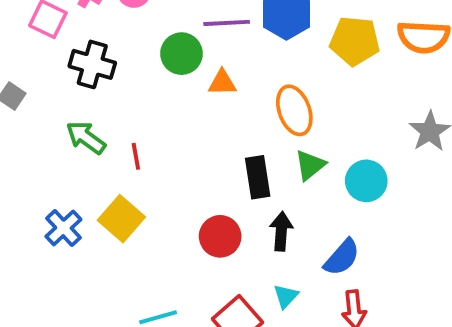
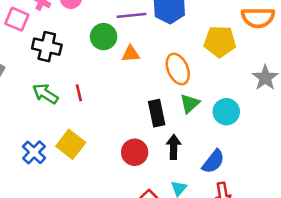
yellow pentagon: (355, 41) -> (220, 42), moved
red line: (136, 156) -> (79, 93), moved

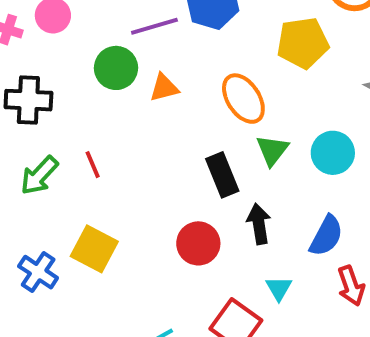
green arrow: (45, 94) -> (39, 175), turned -70

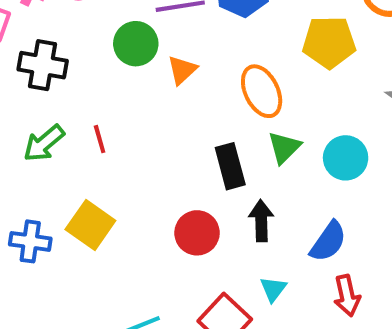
orange triangle: (164, 88) -> (182, 70), turned -36
blue cross: (38, 272) -> (30, 241), turned -33

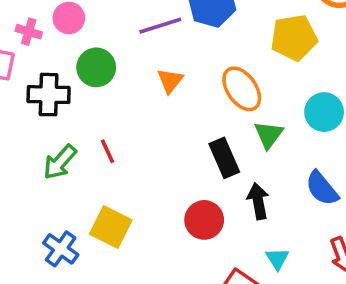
green circle: (136, 44) -> (96, 67), moved
cyan circle: (346, 158) -> (324, 112), moved
blue cross: (30, 241) -> (61, 249), turned 36
blue semicircle: (328, 242) -> (322, 188), moved, turned 114

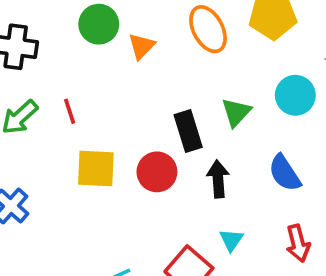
green circle: (96, 67) -> (99, 24), moved
orange ellipse: (242, 89) -> (208, 29), moved
red circle: (204, 220) -> (157, 172), moved
yellow square: (111, 227) -> (96, 169), moved, turned -30

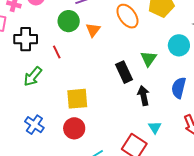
red line: (70, 111) -> (57, 52), moved
red circle: (157, 172) -> (74, 128), moved
blue semicircle: (285, 173) -> (179, 88), turned 55

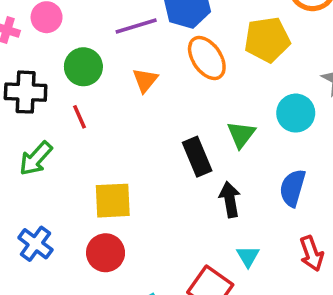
green circle: (69, 21) -> (83, 67), moved

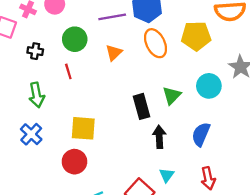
black cross: (26, 92) -> (35, 51), size x0.6
green arrow: (36, 159) -> (37, 95), turned -60
blue cross: (35, 244) -> (31, 134), moved

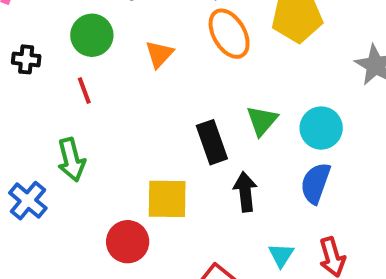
cyan circle: (209, 86) -> (321, 128), moved
green arrow: (37, 95) -> (71, 160), moved
yellow square: (83, 128) -> (167, 199), moved
red circle: (74, 162) -> (128, 242), moved
cyan triangle: (167, 175) -> (281, 255), moved

